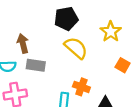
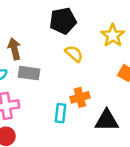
yellow semicircle: (76, 48) -> (74, 54), size x0.7
orange cross: (81, 87) -> (80, 97), turned -35

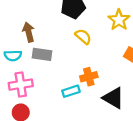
cyan rectangle: (61, 113) -> (71, 91), turned 66
black triangle: (107, 120) -> (113, 98), turned 30

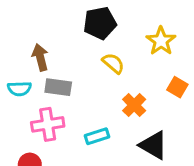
orange cross: (89, 77) -> (134, 105), moved, turned -30
pink cross: (21, 85) -> (48, 124), moved

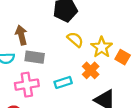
yellow star: (161, 41) -> (102, 47), moved
cyan rectangle: (97, 136) -> (63, 82), moved

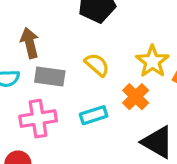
yellow semicircle: (75, 40) -> (97, 65), moved

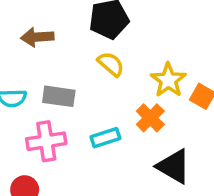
brown arrow: (30, 43) -> (37, 37), moved, turned -80
yellow semicircle: (97, 65) -> (111, 64), moved

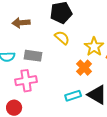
cyan rectangle: (105, 138) -> (73, 96), moved

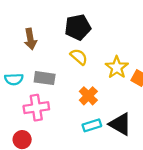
brown arrow: (21, 23) -> (30, 39), turned -96
orange cross: (84, 68) -> (88, 96), moved

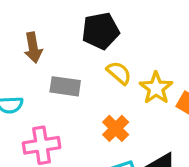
yellow semicircle: (79, 57) -> (119, 73), moved
gray rectangle: (45, 78) -> (65, 86), moved

